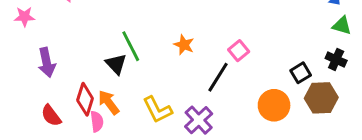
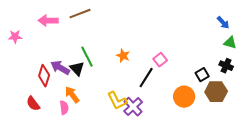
purple arrow: (47, 62) -> (60, 68), moved, turned 132
red diamond: (85, 99) -> (44, 76), moved
yellow L-shape: (157, 110) -> (117, 101), moved

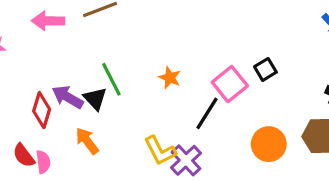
pink square: (160, 60) -> (230, 84), size x1.5
black square: (202, 75) -> (265, 69), moved
pink semicircle: (64, 108) -> (43, 162), moved

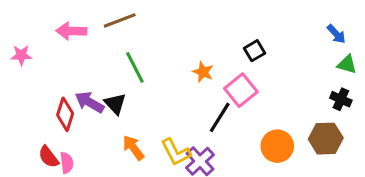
black square: (265, 69) -> (255, 51), moved
orange star: (170, 78) -> (203, 72), moved
green line: (111, 79) -> (135, 67), moved
orange arrow: (87, 141) -> (133, 148), moved

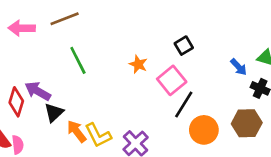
blue arrow: (336, 34) -> (239, 67), moved
black triangle: (115, 104) -> (54, 113), moved, turned 30
black line: (220, 117) -> (184, 104), moved
yellow L-shape: (176, 152) -> (98, 135), moved

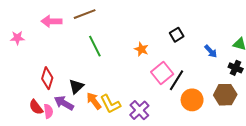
blue arrow: (239, 67) -> (211, 51), moved
pink square: (172, 80) -> (162, 73), moved
purple arrow: (38, 91) -> (64, 103), moved

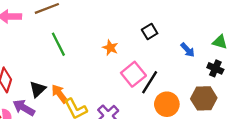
orange arrow: (94, 101) -> (60, 94), moved

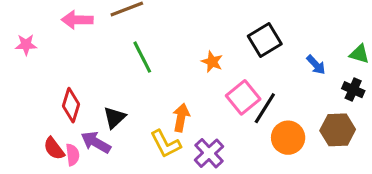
black square: (150, 31) -> (265, 40), size x1.5
orange arrow: (60, 94) -> (181, 118), moved, turned 48

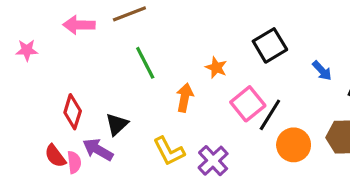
orange arrow: (181, 118) -> (185, 98), moved

